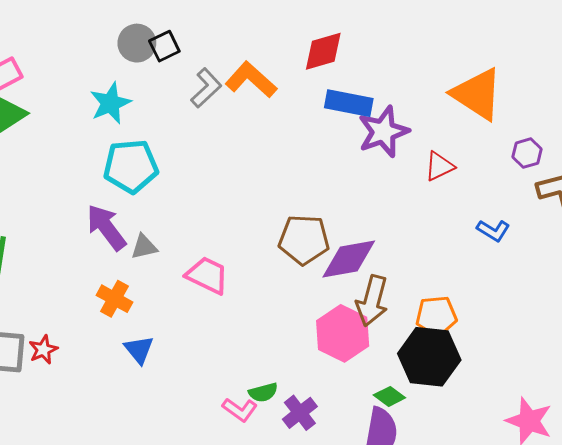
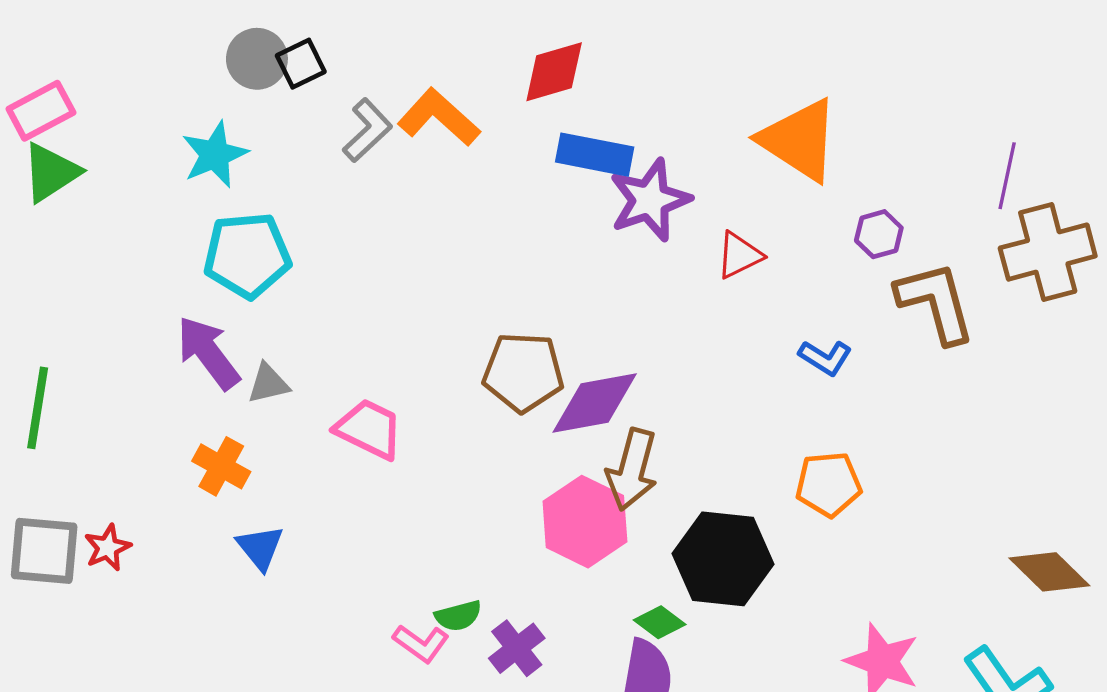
orange pentagon: (436, 316) -> (829, 484), moved

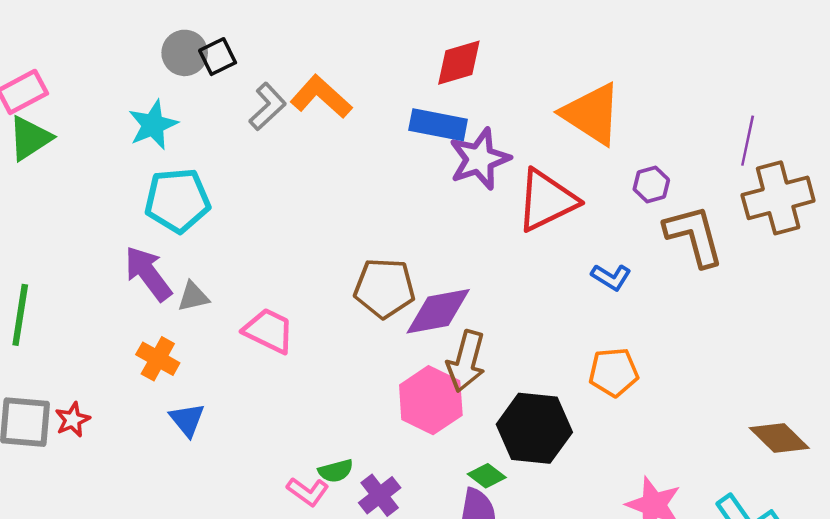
red diamond: (554, 72) -> (459, 63), moved
red triangle: (739, 255) -> (547, 200), size x1.8

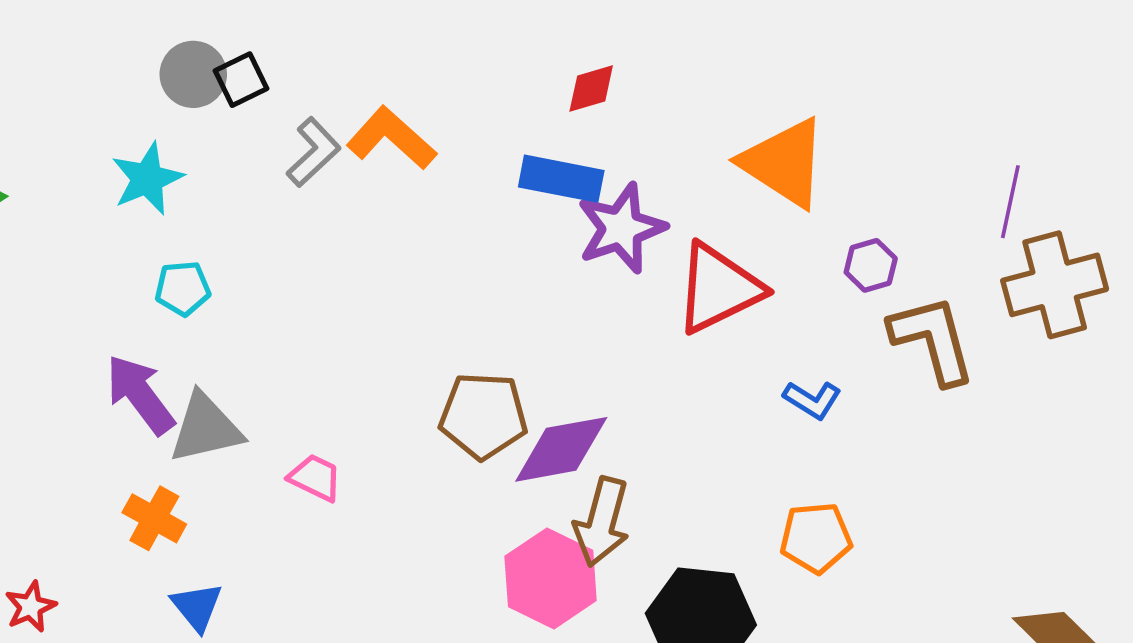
red diamond: (459, 63) -> (591, 89), size x0.7
cyan pentagon: (177, 200) -> (183, 288), size x0.6
gray triangle: (193, 297) -> (206, 428), size x1.6
pink trapezoid: (269, 331) -> (315, 478), size x0.7

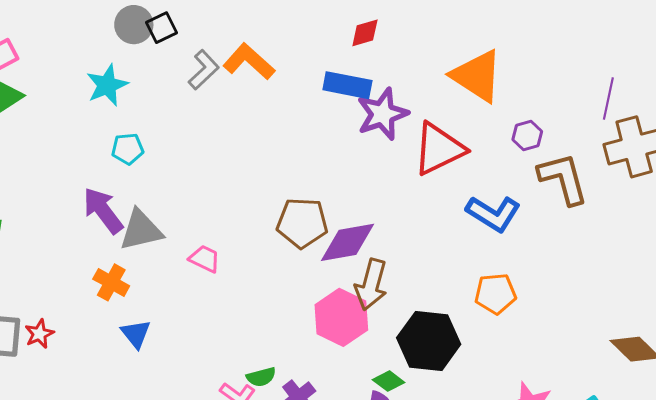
blue L-shape: (812, 400) -> (493, 214), size x1.6

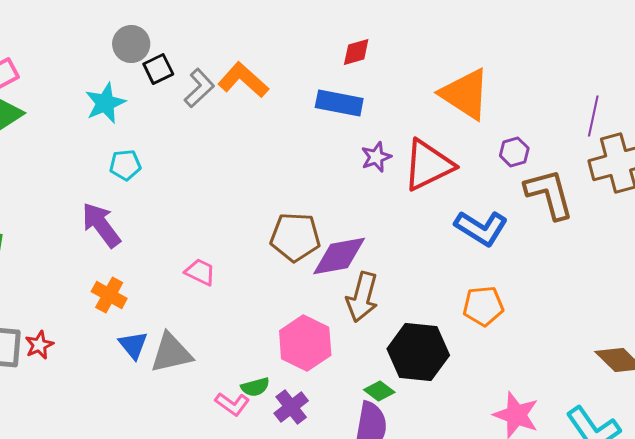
black square: (162, 28) -> (158, 69), moved
purple star: (382, 114) -> (376, 157), moved, size x0.6
gray triangle: (141, 230) -> (171, 353), moved
pink hexagon: (341, 317) -> (305, 343), moved

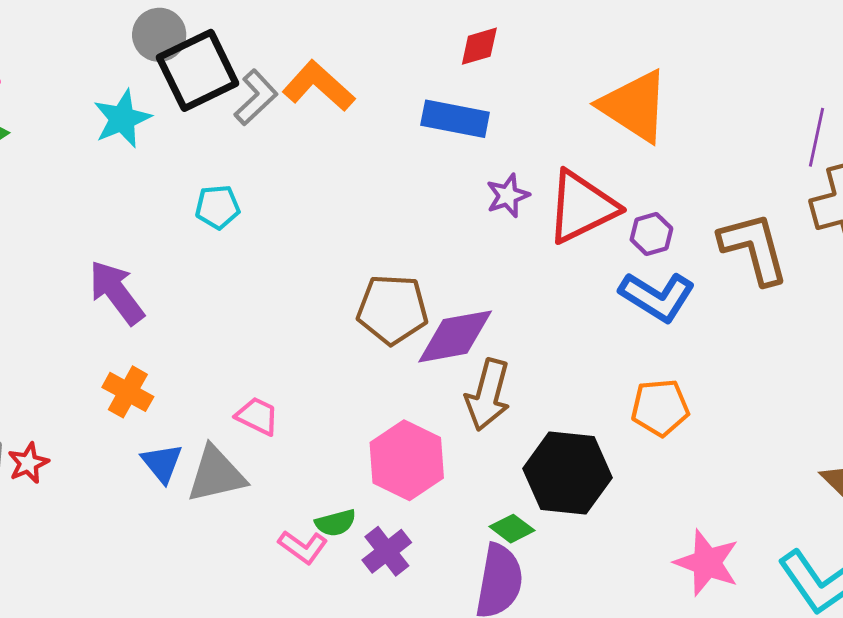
black square: (158, 69) -> (198, 70), size x1.8
purple hexagon: (514, 152) -> (651, 234), moved
cyan pentagon: (125, 165) -> (217, 207), moved
pink trapezoid: (200, 272) -> (257, 416), moved

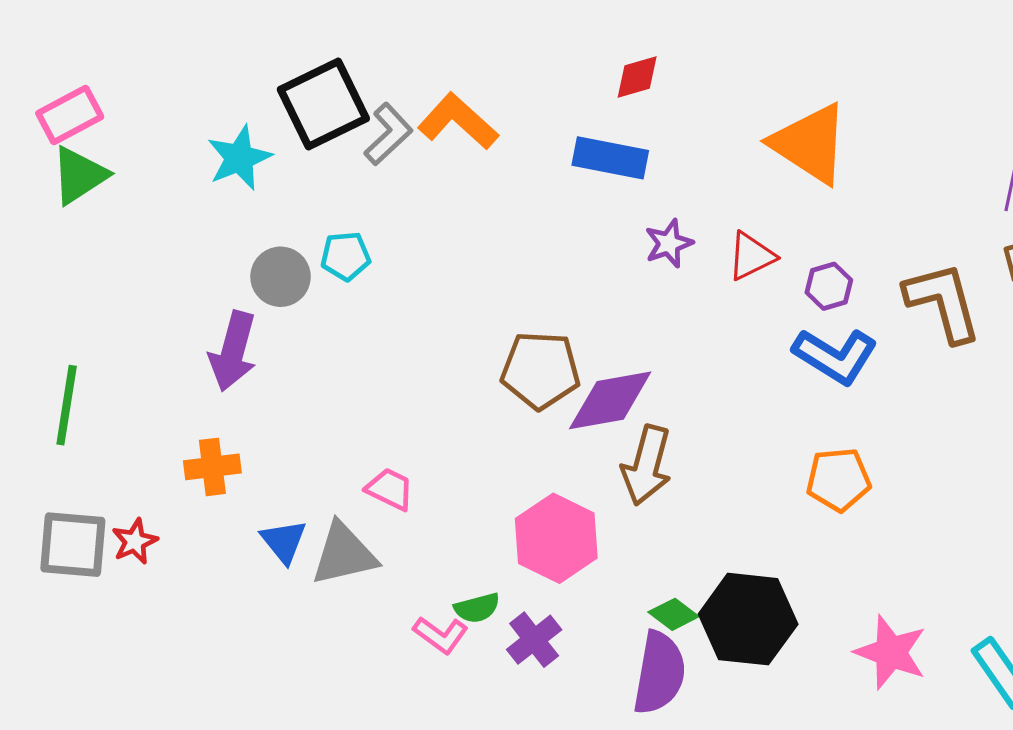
gray circle: (159, 35) -> (281, 277), moved
red triangle: (582, 207) -> (751, 256), size x0.6
purple arrow: (116, 292) -> (233, 351), turned -128
orange cross: (128, 392) -> (212, 467), moved, turned -36
black hexagon: (568, 473) -> (748, 619), moved

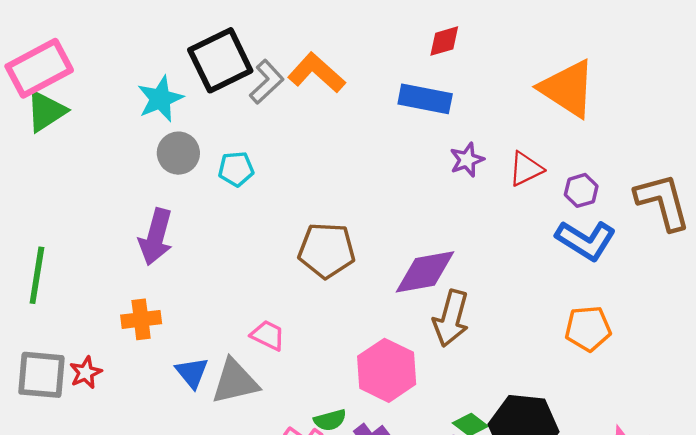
pink rectangle: (70, 115) -> (39, 68), size x1.4
gray circle: (281, 277) -> (178, 153), moved
brown pentagon: (540, 370) -> (327, 250), moved

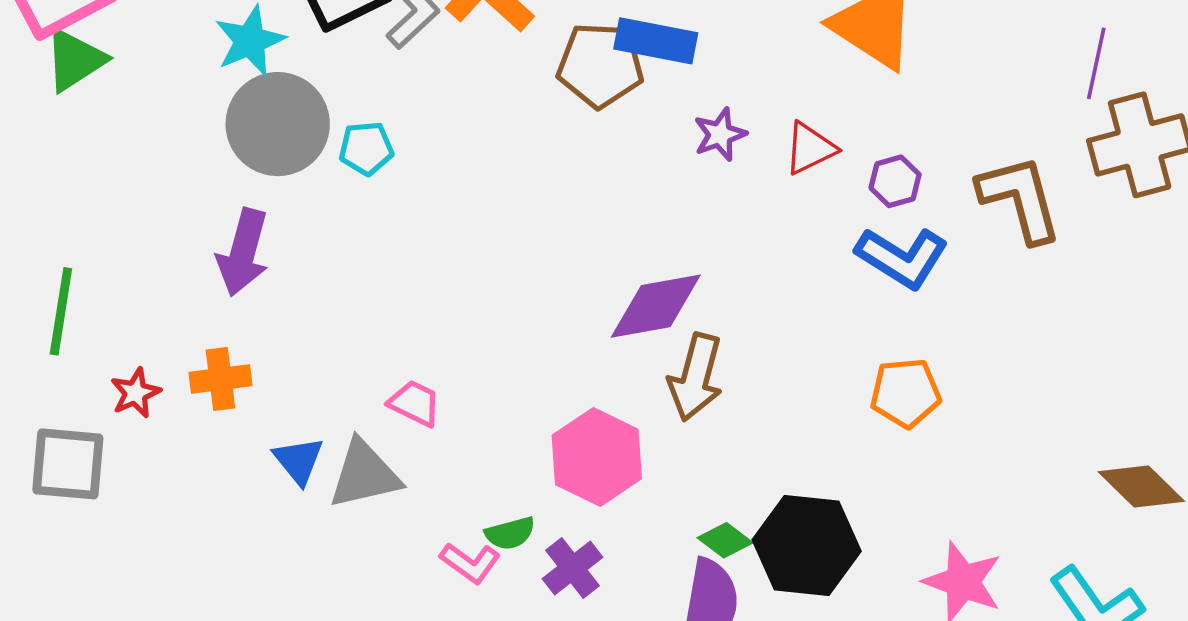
gray circle: (178, 153) -> (278, 124), size x1.6
brown pentagon: (327, 250) -> (600, 65), moved
red star: (86, 373) -> (135, 393), moved

